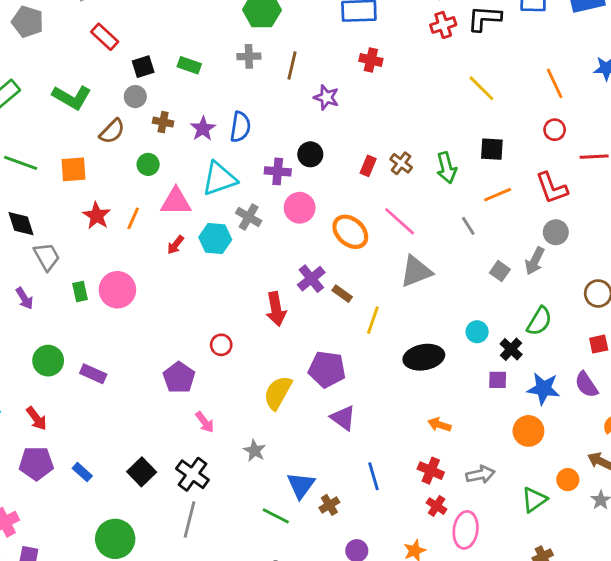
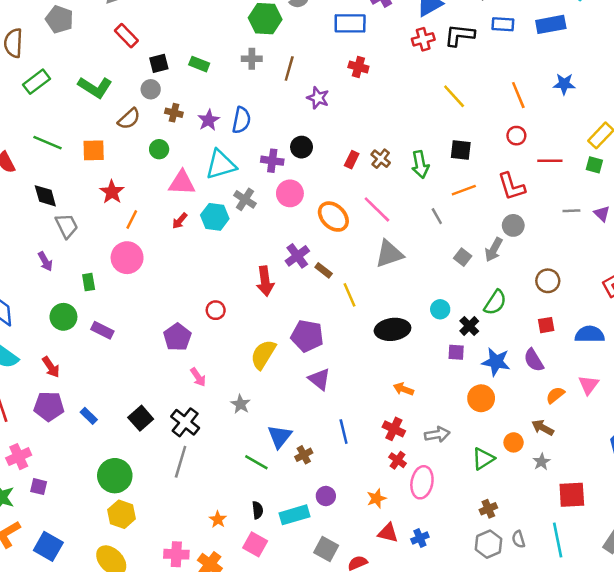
orange line: (133, 218) -> (132, 219), moved
green rectangle: (80, 292) -> (89, 282), moved
yellow line: (373, 320) -> (349, 295), turned -45

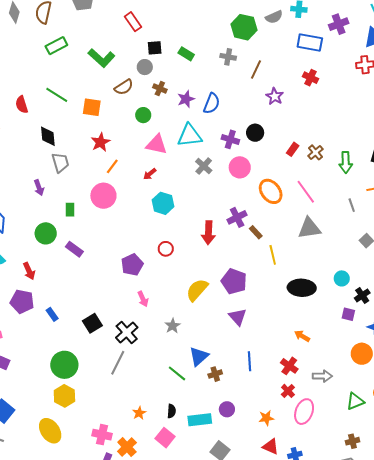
cyan hexagon: (215, 217) -> (163, 203), moved

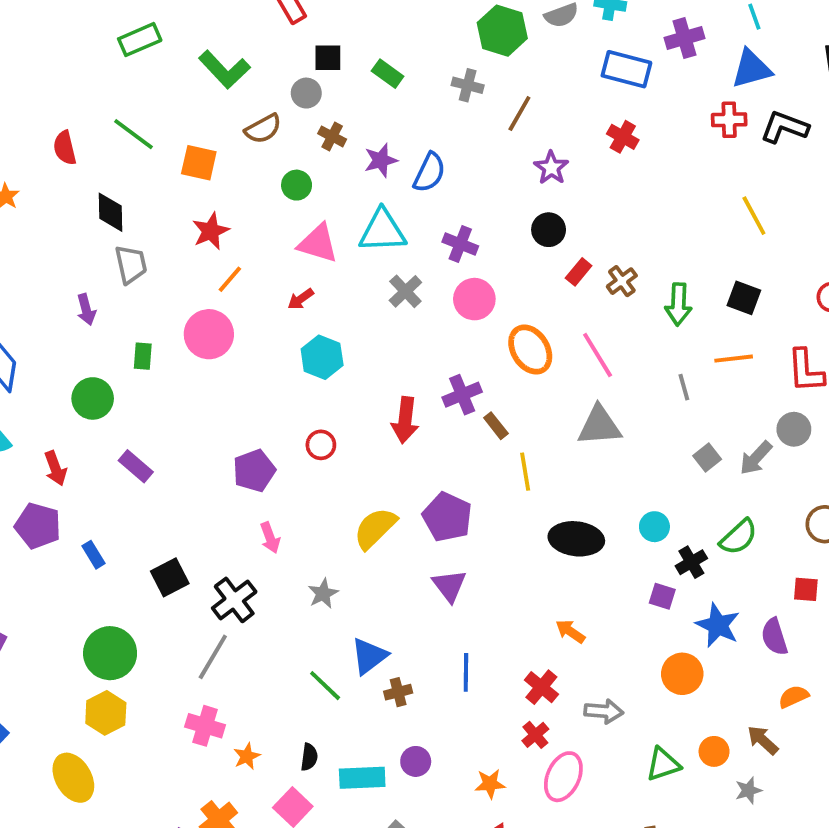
black circle: (255, 133) -> (549, 230), moved
purple rectangle: (74, 249) -> (136, 466), moved
pink cross: (102, 435) -> (205, 726), moved

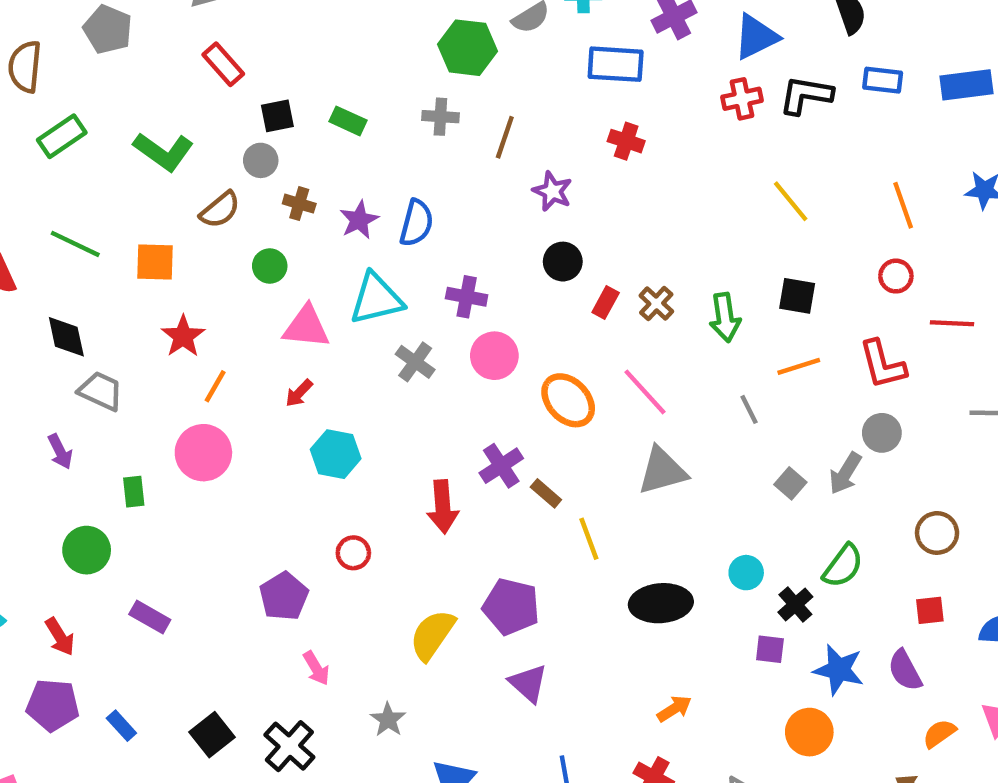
gray trapezoid: (131, 264) -> (101, 391), turned -42
orange arrow: (570, 631) -> (674, 709), turned 124

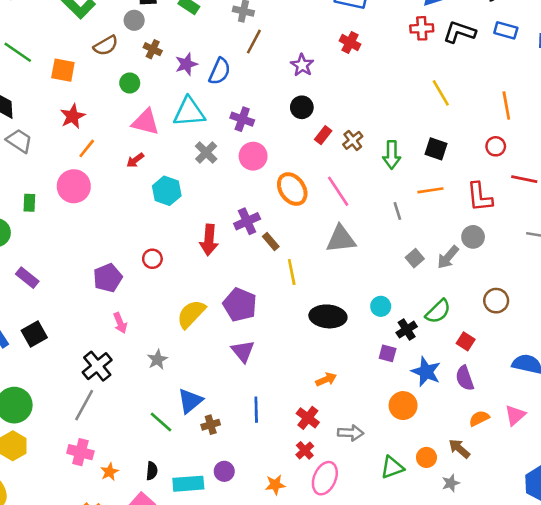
brown line: (505, 137) -> (254, 42), moved
cyan hexagon: (336, 454) -> (167, 191), moved
red square: (930, 610) -> (466, 341), moved, turned 30
black square: (212, 735) -> (34, 334), moved

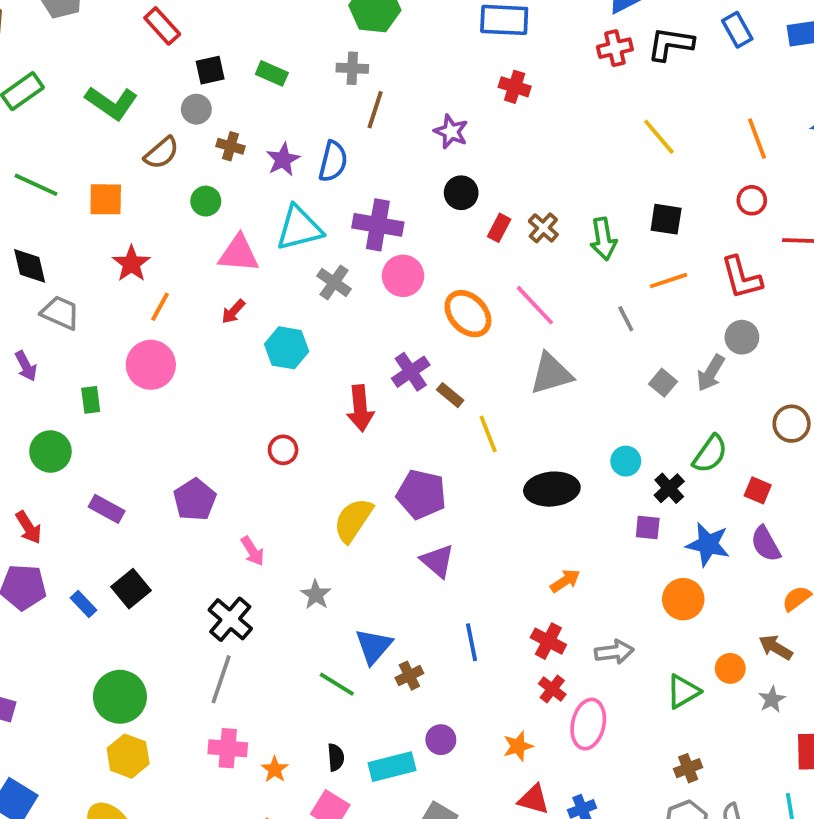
blue rectangle: (506, 30) -> (737, 30), turned 55
purple cross: (242, 119) -> (378, 225), size x1.4
purple pentagon: (108, 278) -> (195, 500), moved

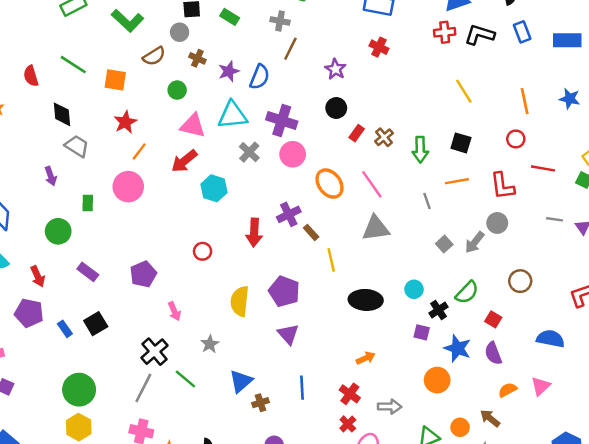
red arrow: (233, 311) -> (184, 161), size x1.6
yellow semicircle: (353, 520) -> (240, 301), turned -36
green line: (337, 684) -> (185, 379), moved

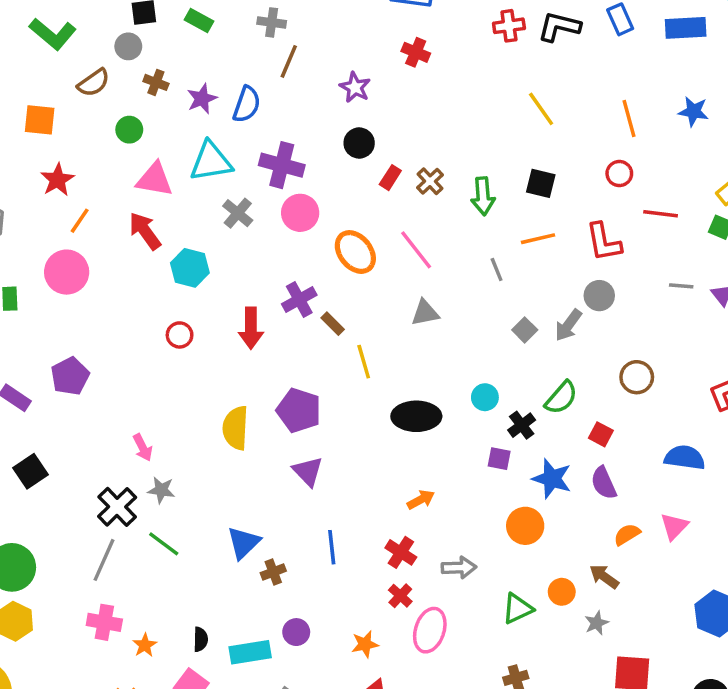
red arrow: (184, 161) -> (145, 231), turned 96
gray triangle: (376, 228) -> (425, 313), size x0.7
red circle: (203, 251) -> (180, 335), moved
purple pentagon: (143, 274) -> (70, 376), moved
gray star: (210, 344) -> (161, 490), moved, turned -30

